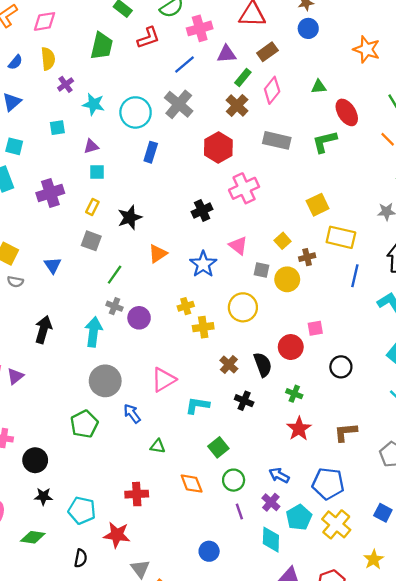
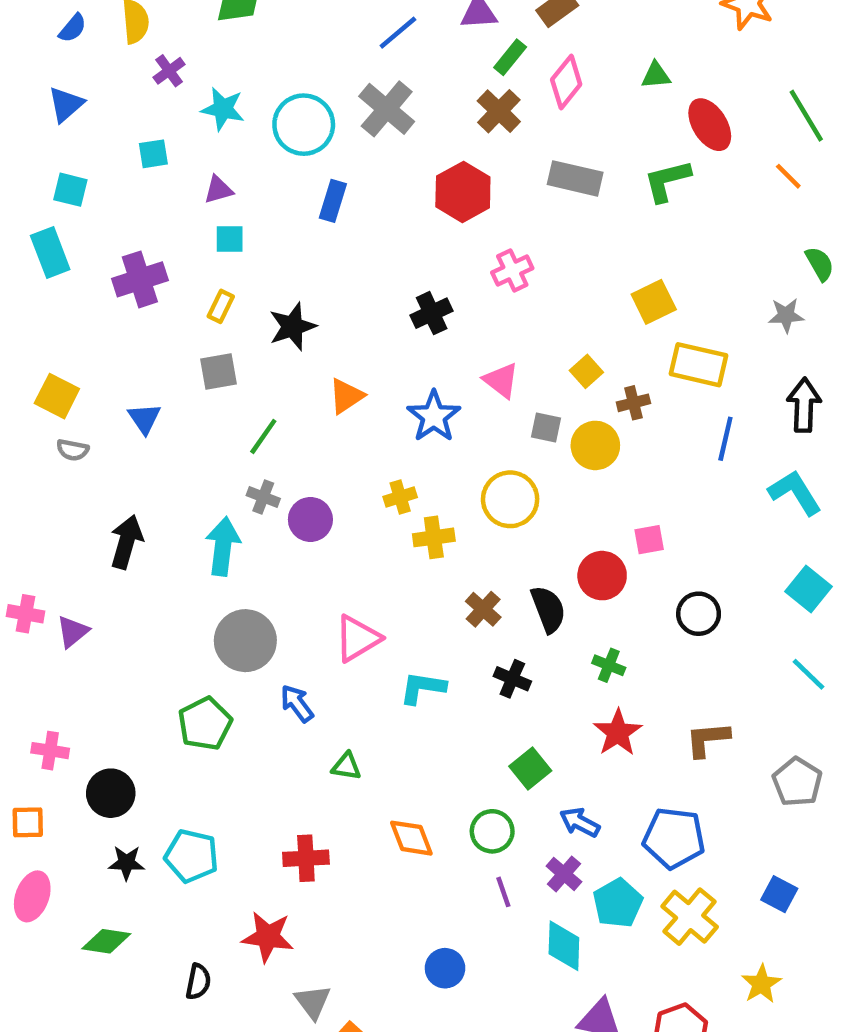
pink cross: (244, 188) -> (512, 270), size x0.7
gray square: (91, 241) -> (218, 371), turned -30
green square: (218, 447) -> (530, 769), moved
cyan pentagon: (82, 510) -> (192, 856), moved

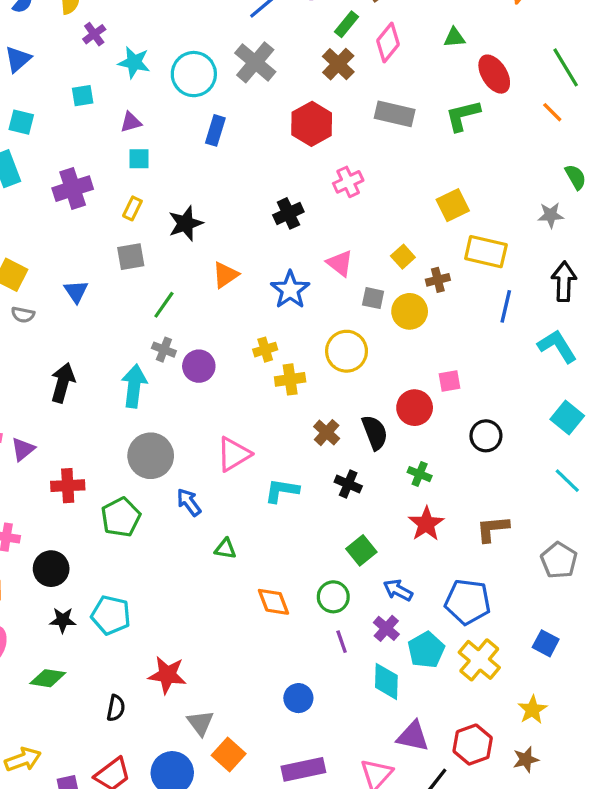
red cross: (306, 858) -> (68, 486), moved

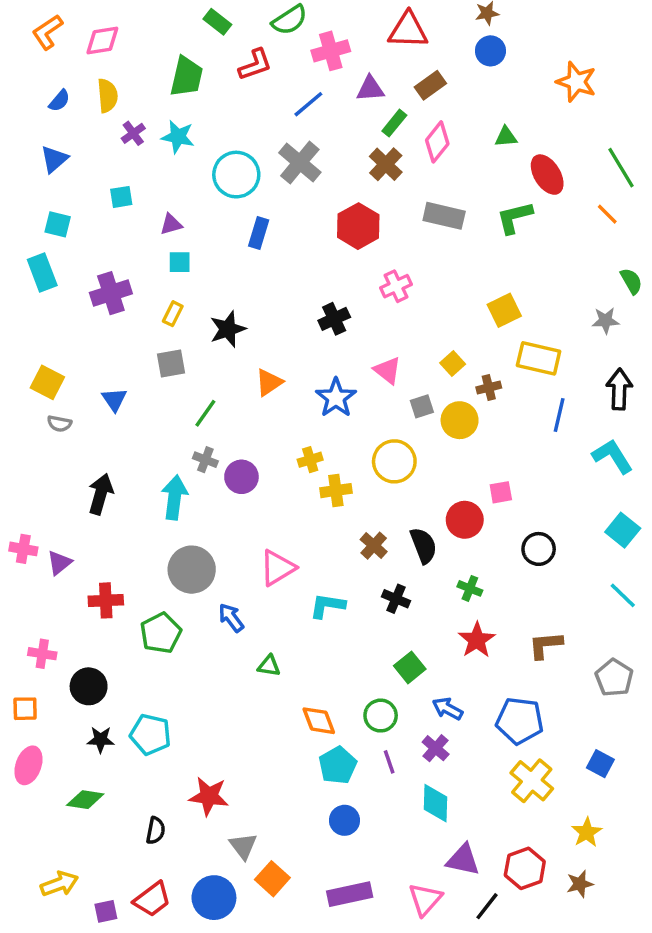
cyan star: (134, 62) -> (178, 137), moved
gray square: (373, 298) -> (422, 406), turned -30
cyan pentagon: (426, 650) -> (338, 765), moved

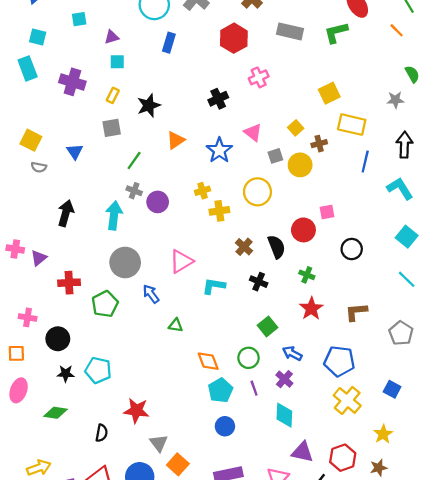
purple cross: (111, 293) -> (72, 82), turned 35

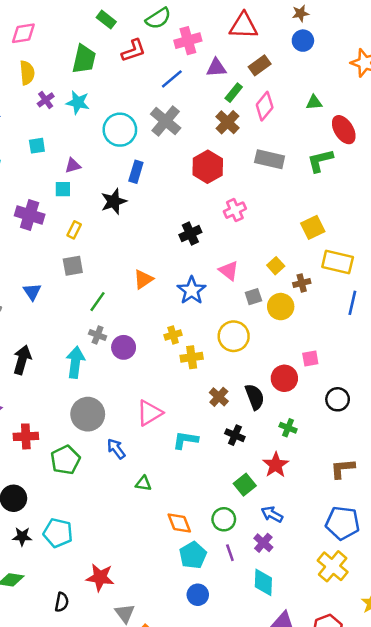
cyan square: (117, 62) -> (63, 189), moved
black star: (149, 105) -> (114, 201), moved
red star: (311, 308) -> (276, 465), moved
blue pentagon: (339, 361) -> (342, 523), moved

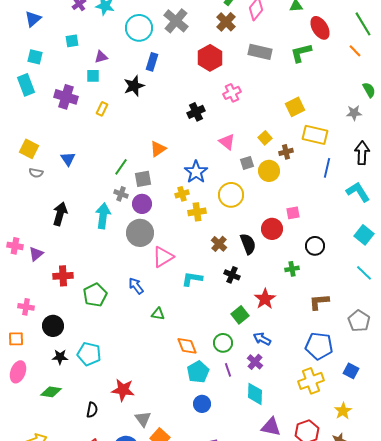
gray square: (73, 266) -> (143, 179), moved
blue star: (192, 290) -> (196, 172), moved
gray circle: (88, 414) -> (140, 233), moved
green cross: (288, 428) -> (292, 269), moved, turned -32
yellow cross: (333, 566) -> (311, 381), turned 30

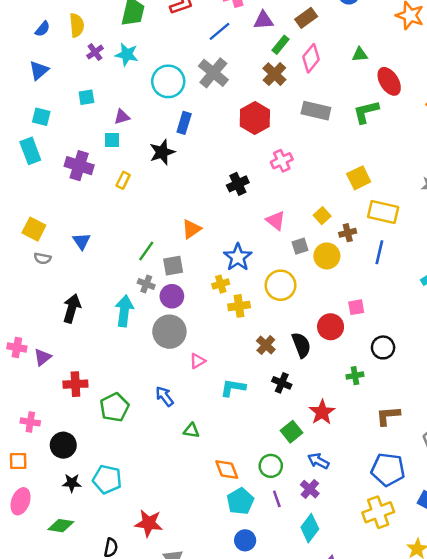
blue line: (327, 168) -> (379, 252), moved
pink triangle: (163, 257) -> (198, 361), size x0.6
cyan diamond: (255, 394) -> (310, 528), turned 35

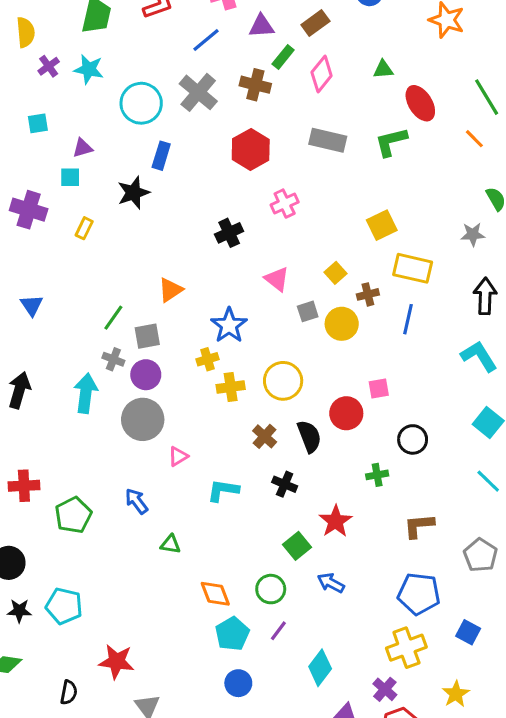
brown cross: (274, 74) -> (255, 85), moved, turned -30
yellow circle: (281, 285) -> (283, 381), moved
purple cross: (310, 489) -> (385, 689), moved
purple line: (277, 499) -> (278, 631), turned 56

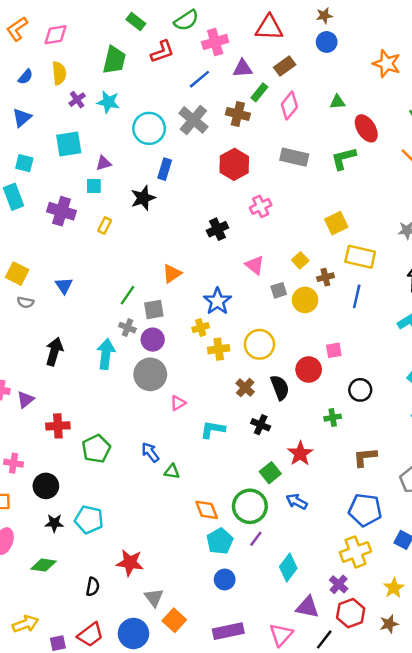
cyan square: (38, 123) -> (69, 144), size x1.6
blue arrow: (137, 501) -> (150, 452), moved
green circle: (271, 589) -> (250, 506), size x1.5

